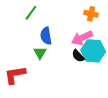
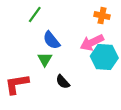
blue semicircle: (46, 36) -> (52, 40), turned -30
black semicircle: (78, 56) -> (63, 82), moved

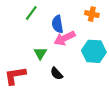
blue semicircle: (52, 40) -> (58, 24), moved, turned 30
pink arrow: (92, 42) -> (65, 38), moved

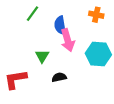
pink arrow: (65, 38) -> (68, 40), turned -80
black semicircle: (57, 74) -> (59, 77), turned 120

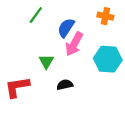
blue semicircle: (60, 25) -> (66, 28), turned 42
pink arrow: (68, 40) -> (74, 44), turned 45

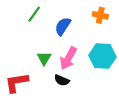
pink arrow: (74, 44) -> (68, 58), moved
black semicircle: (65, 85) -> (62, 80), turned -144

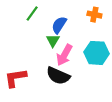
green triangle: (44, 58) -> (53, 40), moved
black semicircle: (62, 80) -> (58, 76), size x1.6

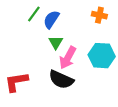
blue semicircle: (59, 25) -> (51, 19), moved

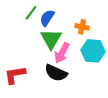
orange cross: (99, 15) -> (82, 27), moved
green triangle: (56, 42) -> (51, 39), size x1.6

